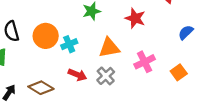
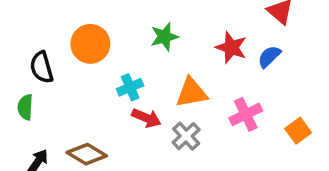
blue semicircle: (186, 32) -> (269, 57), moved
orange circle: (46, 36) -> (90, 44), moved
red arrow: (77, 75) -> (146, 118), moved

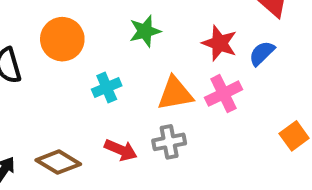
pink cross: (246, 114) -> (224, 94), moved
red arrow: (146, 118) -> (121, 150), moved
gray cross: (186, 136) -> (169, 142), turned 32

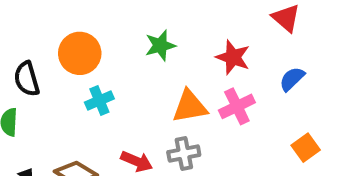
blue semicircle: (262, 53) -> (292, 79), moved
cyan cross: (107, 88) -> (99, 101), moved

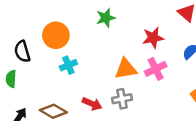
green star: (160, 46) -> (106, 18), moved
red star: (233, 57) -> (153, 38), turned -30

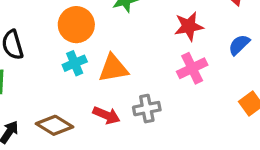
orange circle: (56, 35) -> (76, 25), moved
orange triangle: (126, 69) -> (113, 68), moved

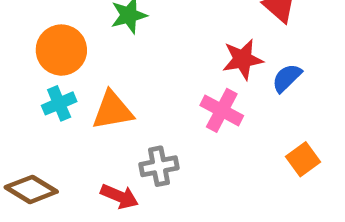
red star: (189, 26) -> (243, 59), moved
pink cross: (192, 68) -> (222, 110), turned -36
red arrow: (107, 115) -> (119, 196), moved

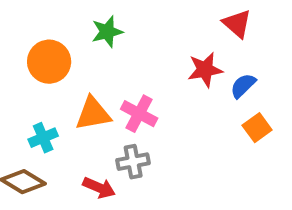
cyan cross: (59, 103) -> (43, 138), moved
pink cross: (222, 110) -> (139, 114), moved
orange square: (303, 159) -> (257, 128), moved

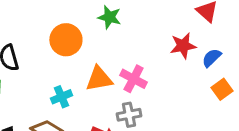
green star: (107, 32) -> (110, 17), turned 30

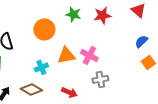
red star: (183, 46) -> (102, 15), moved
gray cross: (129, 115) -> (100, 79), moved

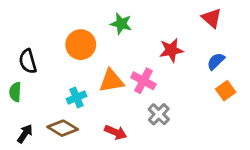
red star: (102, 15) -> (171, 50), moved
gray cross: (100, 79) -> (159, 114), turned -35

